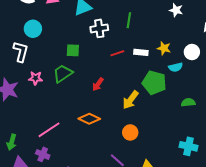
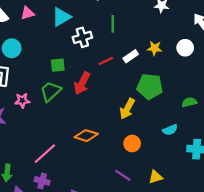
white rectangle: (141, 52) -> (131, 56), turned -32
cyan semicircle: (176, 67) -> (170, 130), moved
red arrow: (98, 84) -> (82, 83), moved, size x1.5

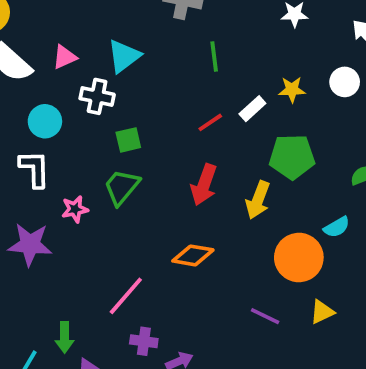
white cross: (82, 37) -> (97, 96), moved, turned 36
red arrow: (82, 83) -> (204, 185), moved
orange circle: (132, 144) -> (299, 258), moved, size x1.6
purple cross: (42, 181) -> (144, 341), moved

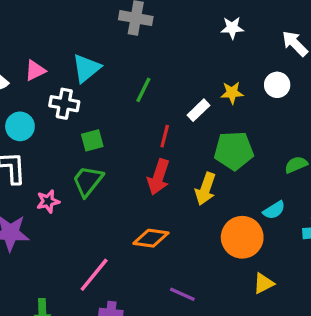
green line: (214, 57) -> (143, 90), moved, turned 35
red line: (210, 122) -> (165, 136), moved, turned -40
purple line: (265, 316) -> (182, 294), moved

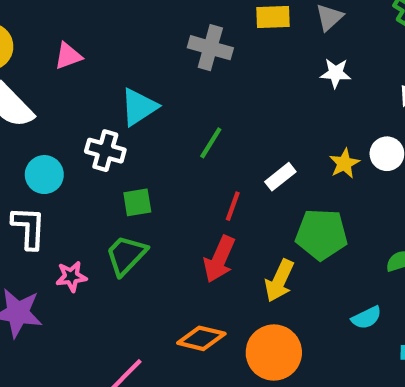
pink triangle: (35, 71) -> (68, 56), moved
yellow star: (232, 93) -> (344, 163), moved, turned -30
orange circle: (242, 237) -> (274, 353), moved

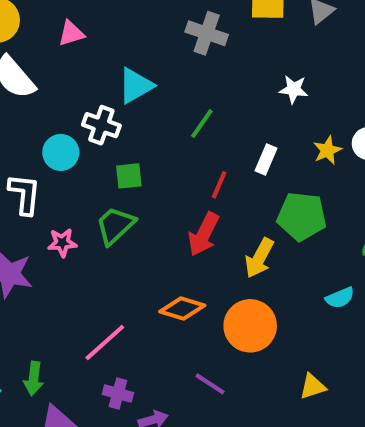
white star: (336, 73) -> (294, 89), moved
cyan circle: (44, 175) -> (61, 152), moved
white rectangle: (280, 177) -> (266, 159), turned -32

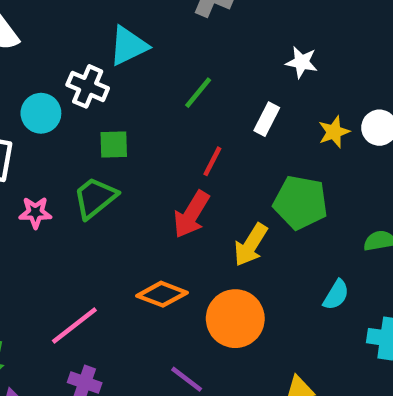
white rectangle: (266, 159) -> (267, 119), moved
cyan semicircle: (340, 298) -> (336, 295), turned -40

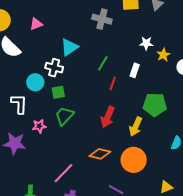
yellow star: (334, 132) -> (163, 55), moved
green square: (114, 144) -> (58, 92), moved
red line: (212, 161) -> (113, 83), moved

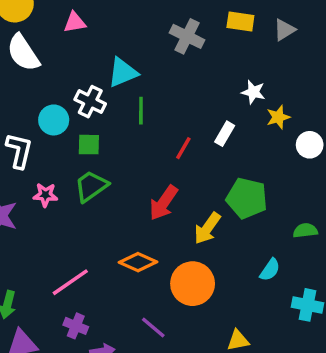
green line: (103, 63) -> (141, 111), moved, turned -42

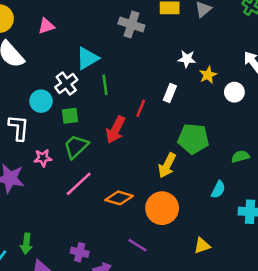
white cross: (90, 102) -> (66, 84), turned 35
red arrow: (164, 203) -> (116, 130), moved
pink line: (70, 282) -> (79, 184), moved

